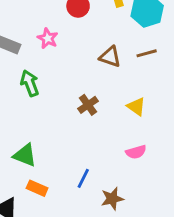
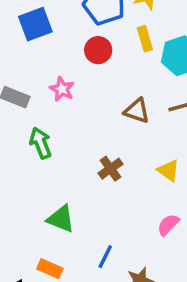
pink semicircle: (136, 152) -> (168, 225), turned 150
green triangle: (25, 155) -> (61, 219), moved

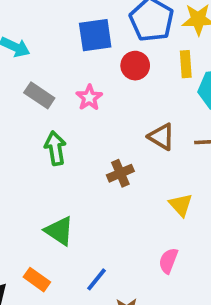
blue square: (35, 24) -> (95, 35), moved
brown cross: (110, 169) -> (120, 173), moved
pink semicircle: (168, 225) -> (168, 261), turned -35

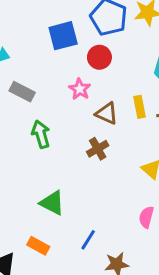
yellow rectangle: (186, 64) -> (140, 107), moved
pink star: (89, 98) -> (80, 89), moved
brown triangle: (161, 137) -> (107, 113), moved

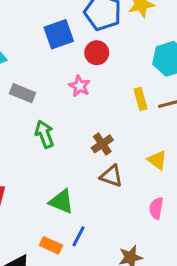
brown triangle: (107, 113) -> (111, 176), moved
blue line: (88, 240) -> (78, 236), moved

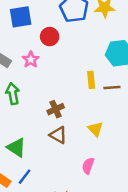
blue square: (59, 34) -> (21, 17), moved
red circle: (97, 53) -> (50, 37), moved
pink star: (80, 86) -> (31, 60), moved

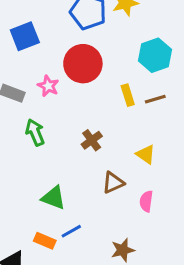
red circle: (50, 37) -> (83, 64), moved, size x1.6
brown triangle: (58, 135) -> (113, 183), moved, turned -42
blue line: (25, 177) -> (71, 231), turned 35

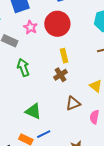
pink star: (48, 86) -> (30, 27), moved
yellow rectangle: (128, 95) -> (64, 56), moved

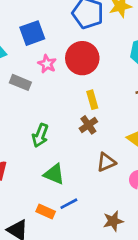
green arrow: (23, 67) -> (40, 135), moved, turned -138

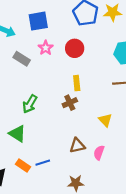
red circle: (82, 58) -> (75, 48), size x0.7
brown triangle: (106, 162) -> (77, 146), moved
green triangle: (54, 174) -> (17, 134), moved

